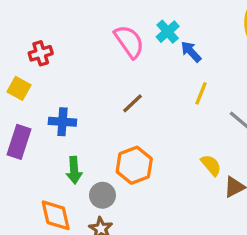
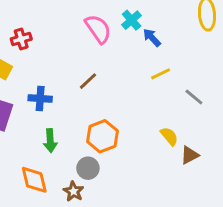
yellow line: (201, 93) -> (161, 74), turned 42
brown line: (133, 103) -> (88, 81), moved
gray circle: (102, 195) -> (88, 168), moved

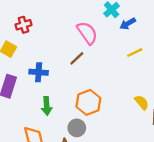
pink semicircle: (98, 29) -> (87, 33), moved
blue arrow: (152, 38) -> (128, 24), turned -77

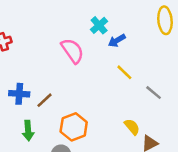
yellow line: (135, 53) -> (124, 72), turned 70
brown line: (77, 58) -> (45, 100), moved

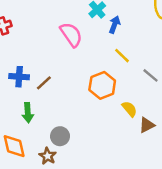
blue arrow: (117, 41) -> (115, 25), turned 140
orange hexagon: (74, 127) -> (102, 85), moved

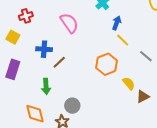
blue arrow: (115, 25) -> (117, 23), moved
pink semicircle: (71, 35) -> (69, 23), moved
blue cross: (19, 77) -> (44, 49), moved

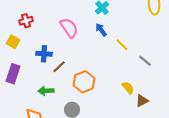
blue arrow: (117, 23) -> (101, 30), moved, turned -56
orange hexagon: (107, 64) -> (84, 82), moved
green arrow: (46, 86) -> (46, 91), turned 91

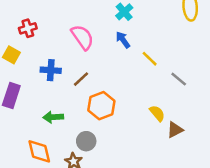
brown line: (59, 67) -> (81, 79), moved

